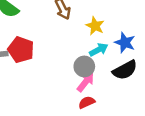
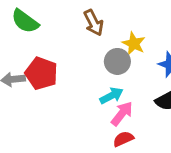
cyan arrow: (99, 50) -> (111, 96), moved
gray circle: (84, 66) -> (117, 61), moved

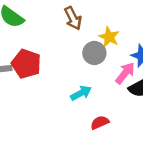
cyan arrow: (111, 96) -> (81, 93), moved
pink arrow: (122, 114) -> (125, 73), moved

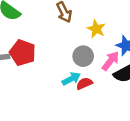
gray circle: (94, 53) -> (83, 56), moved
red semicircle: (100, 122) -> (84, 84), moved

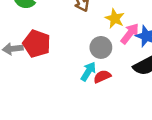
pink arrow: (110, 61) -> (130, 34), moved
cyan arrow: (71, 79) -> (88, 71), turned -30

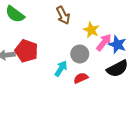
cyan arrow: (88, 71) -> (61, 69), moved

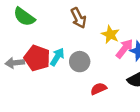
gray circle: (80, 54) -> (80, 62), moved
cyan arrow: (61, 69) -> (57, 57), moved

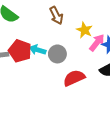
cyan arrow: (57, 57) -> (38, 50), turned -105
red semicircle: (99, 89) -> (74, 78), size x1.5

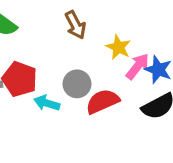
cyan arrow: (38, 50) -> (47, 103), moved
red semicircle: (74, 78) -> (103, 101), moved

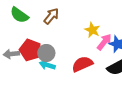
brown arrow: (75, 25) -> (51, 16), moved, turned -114
gray circle: (77, 84) -> (46, 53), moved

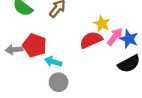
gray circle: (46, 53) -> (59, 82), moved
red semicircle: (82, 64) -> (91, 40), moved

